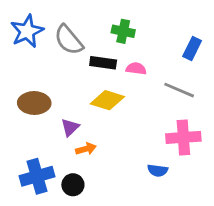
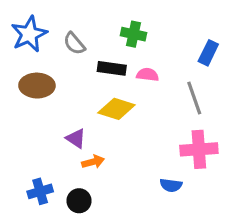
gray semicircle: (69, 40) -> (74, 43), size x0.7
gray line: (179, 90) -> (194, 98), turned 48
brown ellipse: (34, 103) -> (37, 86), moved
purple triangle: (70, 127) -> (76, 138), turned -42
blue cross: (37, 176) -> (40, 191), size x0.7

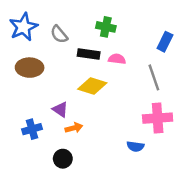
blue cross: (40, 191) -> (32, 129), moved

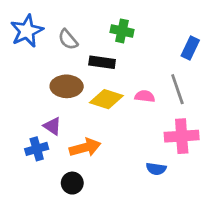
pink semicircle: (117, 59) -> (145, 96), moved
brown ellipse: (30, 68) -> (67, 86), moved
purple triangle: (60, 109) -> (52, 126), moved
orange arrow: (74, 128) -> (85, 147), size x1.5

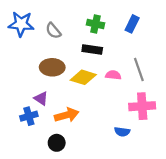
blue star: (27, 31) -> (21, 24), turned 30
blue rectangle: (190, 48) -> (132, 24), moved
black rectangle: (102, 62) -> (92, 50), moved

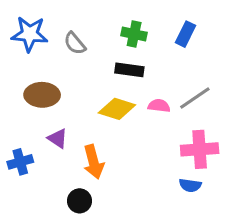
brown ellipse: (52, 67) -> (42, 95), moved
gray line: (139, 70) -> (195, 98), turned 75
orange arrow: (67, 115) -> (94, 162), turned 90
blue cross: (29, 116) -> (20, 162), moved
blue semicircle: (122, 132) -> (190, 185), moved

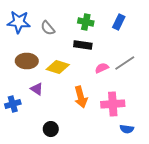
pink semicircle: (159, 106) -> (102, 68), turned -32
yellow diamond: (117, 109) -> (58, 67), moved
pink cross: (200, 149) -> (113, 104), moved
orange arrow: (94, 162) -> (81, 97), moved
blue semicircle: (190, 185) -> (127, 129), moved

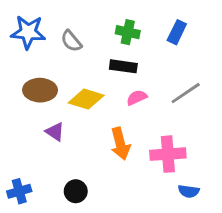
pink semicircle: (102, 68) -> (137, 98), moved
blue cross: (13, 104) -> (19, 191), moved

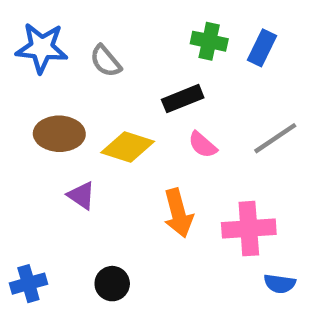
green cross: (128, 32) -> (209, 41), moved
black rectangle: (123, 66) -> (183, 99), turned -30
pink semicircle: (137, 98) -> (203, 145), turned -114

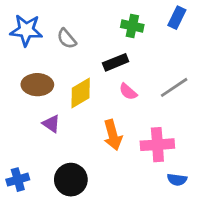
blue rectangle: (262, 48) -> (177, 18), moved
yellow diamond: (128, 147) -> (81, 93), turned -48
black circle: (112, 284) -> (71, 180), size x1.5

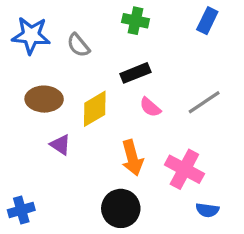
green cross: (132, 26) -> (135, 21), moved
pink cross: (157, 145) -> (184, 169), turned 32
black circle: (71, 180) -> (121, 208), moved

